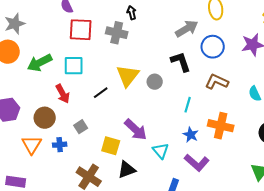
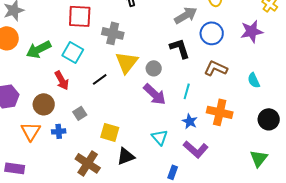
gray cross: (117, 33) -> (113, 33), moved
cyan square: (74, 66) -> (73, 52), turned 30
purple arrow: (136, 130) -> (155, 94), moved

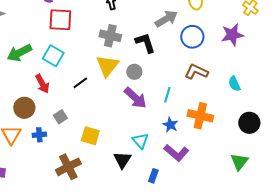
gray cross: (113, 33) -> (110, 36), moved
black L-shape: (180, 48) -> (145, 43), moved
black triangle: (126, 156) -> (122, 160), moved, turned -36
brown cross: (88, 163) -> (68, 167), turned 30

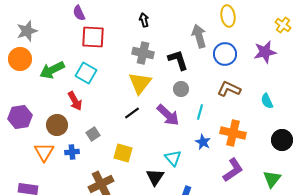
gray arrow: (166, 19) -> (199, 36), turned -75
gray circle: (134, 72) -> (181, 89), moved
black line: (80, 83) -> (132, 113), moved
purple L-shape: (176, 153) -> (233, 170), moved, turned -75

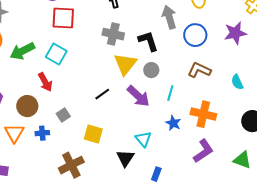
yellow triangle: (140, 83) -> (125, 64), moved
green triangle: (272, 179) -> (242, 160), turned -48

